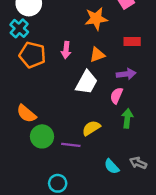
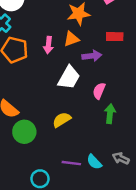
orange triangle: (97, 55) -> (71, 39), moved
purple arrow: (126, 74) -> (92, 56), moved
yellow semicircle: (91, 128) -> (62, 120), moved
purple line: (71, 145) -> (71, 163), moved

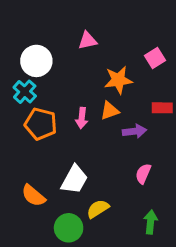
white trapezoid: (69, 78) -> (74, 180), moved
green arrow: (110, 114) -> (151, 222), moved
green circle: (24, 132) -> (69, 228), moved

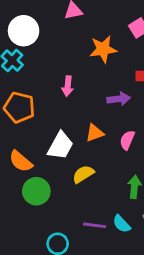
orange triangle: (110, 111) -> (95, 133), moved
orange pentagon: (41, 124) -> (19, 107), moved
green circle: (69, 228) -> (36, 191), moved

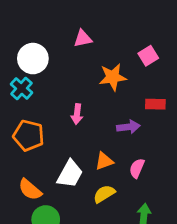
yellow semicircle: (83, 174) -> (104, 194), moved

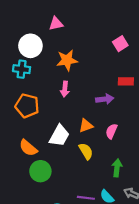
pink triangle: (83, 39) -> (56, 24), moved
orange star: (113, 77) -> (67, 60), moved
cyan cross: (21, 88) -> (22, 69), turned -35
yellow semicircle: (104, 194) -> (86, 151), turned 91

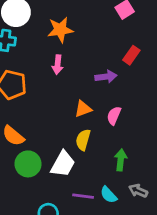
red rectangle: (126, 81) -> (131, 55), turned -56
white trapezoid: (59, 136) -> (63, 164), moved
yellow semicircle: (86, 151) -> (83, 140), turned -133

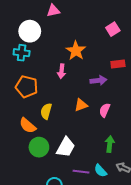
orange star: (60, 30) -> (76, 51), moved, turned -30
red rectangle: (131, 55) -> (118, 64), turned 48
yellow semicircle: (83, 140) -> (46, 111), moved

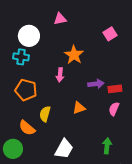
pink triangle: (53, 11) -> (60, 19), moved
red rectangle: (118, 64) -> (115, 89), moved
pink semicircle: (105, 110) -> (114, 109), moved
green circle: (39, 147) -> (13, 149), moved

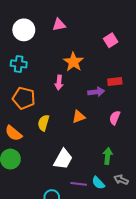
white circle: (29, 36) -> (24, 30), moved
red rectangle: (115, 89) -> (115, 82), moved
orange semicircle: (27, 128) -> (13, 133), moved

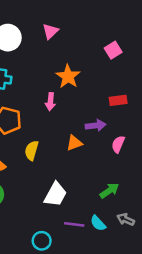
pink triangle: (59, 25) -> (50, 31), turned -32
purple arrow: (96, 92) -> (96, 125), moved
green arrow: (108, 156) -> (109, 191), turned 49

